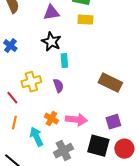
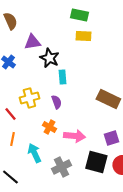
purple triangle: (51, 13) -> (32, 42), moved
orange cross: (51, 119) -> (49, 127), moved

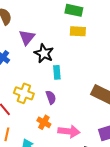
purple triangle: (32, 42) -> (27, 37), turned -42
yellow cross: (29, 98) -> (24, 93), turned 36

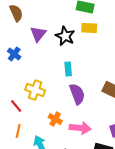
black star: (44, 53) -> (65, 36), moved
purple semicircle: (51, 97) -> (77, 94), moved, size x1.5

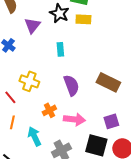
black star: (65, 36) -> (59, 13), moved
cyan rectangle: (68, 69) -> (60, 49), moved
orange cross: (55, 119) -> (49, 110), turned 32

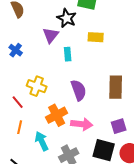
yellow rectangle: (83, 19) -> (96, 37), moved
purple triangle: (32, 25) -> (51, 35), moved
brown rectangle: (108, 82) -> (116, 87), turned 65
orange cross: (49, 110) -> (57, 115), size x1.5

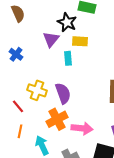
yellow rectangle: (96, 37) -> (80, 41), moved
purple semicircle: (79, 90) -> (63, 93), moved

